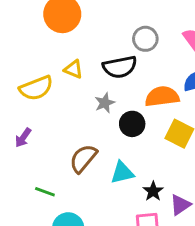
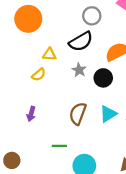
yellow semicircle: (36, 88) -> (39, 75), moved, size x0.6

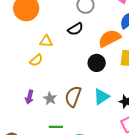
black semicircle: (81, 42) -> (75, 29), size x0.7
gray star: (79, 70) -> (50, 98), moved

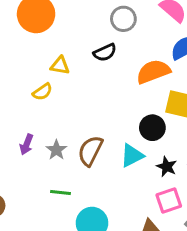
black circle: (97, 63) -> (152, 128), moved

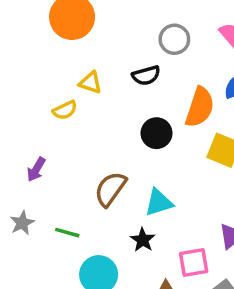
orange semicircle: (153, 72) -> (200, 107), turned 120
black circle: (152, 128) -> (157, 133), moved
gray star: (56, 150) -> (22, 223), moved
black star: (167, 167) -> (143, 240), moved

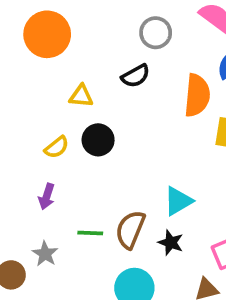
yellow semicircle: (65, 110) -> (57, 147), moved
black circle: (157, 133) -> (98, 140), moved
brown semicircle: (110, 189) -> (130, 230), moved
green line: (67, 233) -> (90, 233), moved

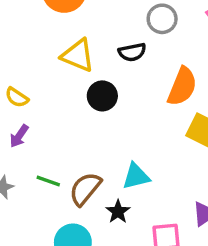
yellow triangle: (81, 96) -> (78, 55), size x1.5
black circle: (98, 140) -> (102, 96), moved
yellow semicircle: (57, 147) -> (17, 97), moved, turned 55

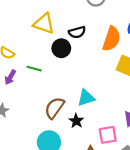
black semicircle: (132, 52) -> (77, 32), moved
green line: (48, 181) -> (34, 69), moved

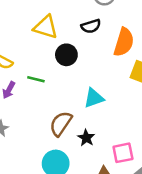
black semicircle: (77, 32) -> (91, 26), moved
cyan triangle: (86, 98) -> (94, 98), moved

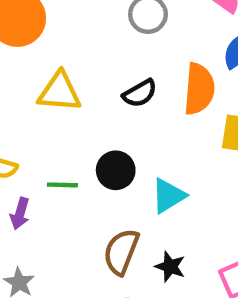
black semicircle: (91, 26) -> (140, 93), moved
black circle: (66, 55) -> (116, 170), moved

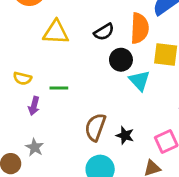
black circle: (116, 170) -> (121, 60), moved
cyan triangle: (168, 196) -> (139, 81), moved, turned -40

